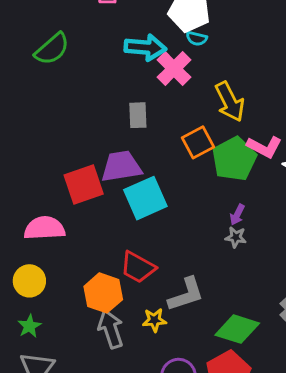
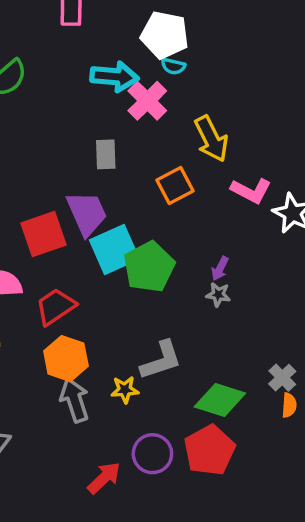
green pentagon: (234, 159) -> (149, 267), moved
purple trapezoid: (121, 166) -> (87, 213), turned 75
red trapezoid: (138, 267) -> (56, 307), moved, turned 117

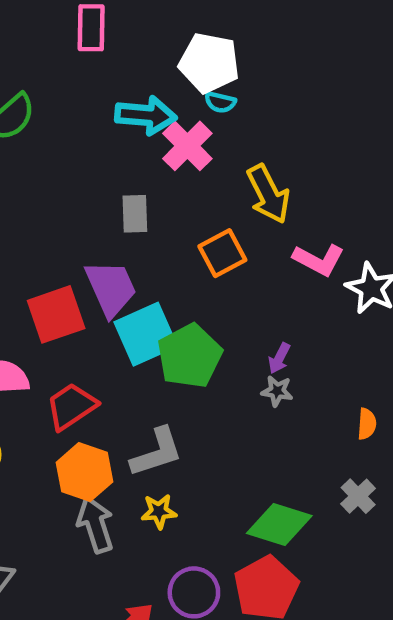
gray L-shape: (161, 360) -> (157, 452), moved
orange semicircle: (289, 405) -> (367, 424), moved

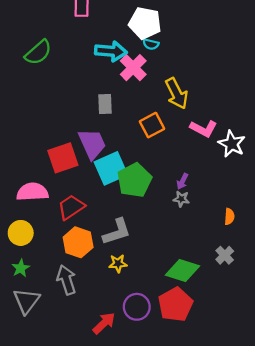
gray arrow: (95, 525) -> (66, 280), moved

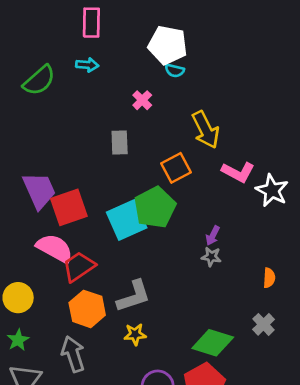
cyan arrow: (111, 51) -> (87, 65), moved, size x0.6
pink cross: (133, 68) -> (142, 100), moved, size x0.6
purple trapezoid: (92, 144) -> (39, 190), moved
green pentagon: (134, 180) -> (155, 207), moved
pink semicircle: (32, 192) -> (55, 248), moved, turned 32

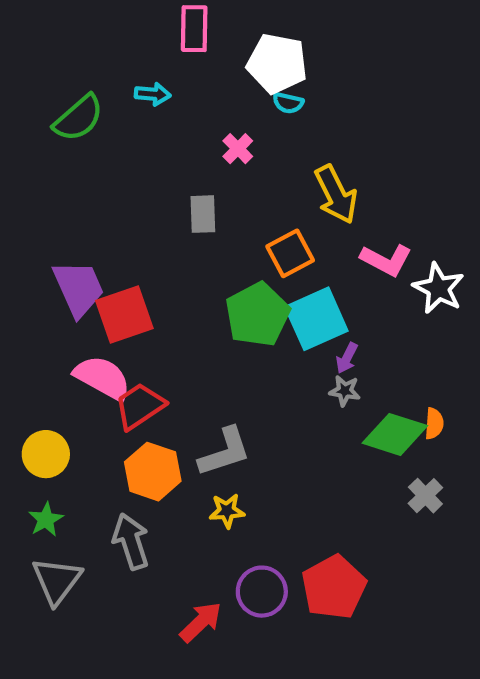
pink rectangle: (91, 23) -> (194, 29), moved
cyan square: (127, 220) -> (316, 319), moved
green diamond: (213, 343) -> (395, 434), moved

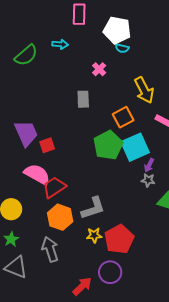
red square: (124, 314) -> (47, 145), size x0.6
gray triangle: (57, 581) -> (16, 267), turned -45
red pentagon: (334, 587) -> (119, 239), moved

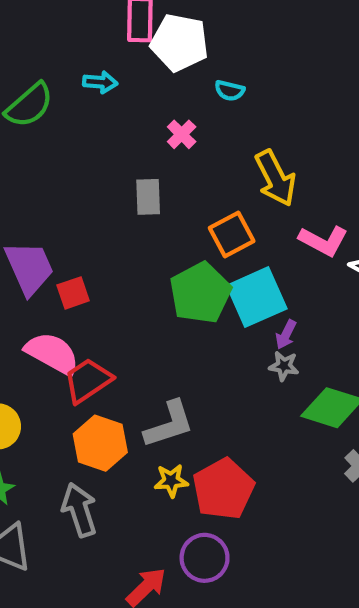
white pentagon: (117, 30) -> (180, 43), moved

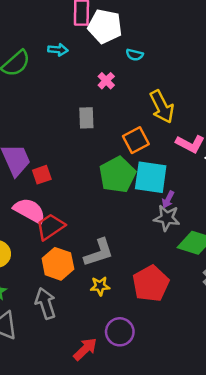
cyan square: (257, 297) -> (151, 177), turned 32
gray star: (284, 366) -> (167, 218), size x1.5
red pentagon: (223, 489) -> (151, 284), moved

